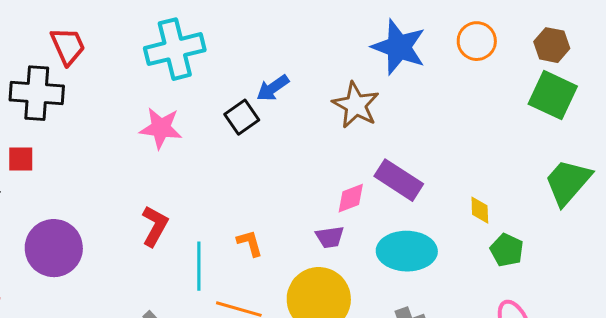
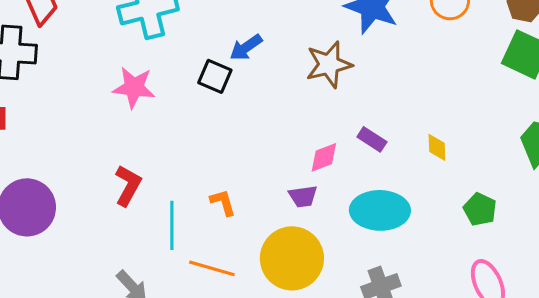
brown star: (356, 105) -> (329, 64), turned 30
black square: (242, 117) -> (215, 76), turned -32
purple rectangle: (399, 180) -> (372, 139), size x0.6
yellow diamond: (480, 210) -> (437, 147), moved

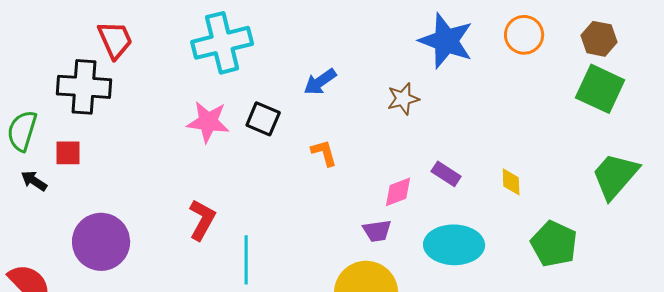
brown star: (329, 64) -> (403, 99), size x0.7
black square: (215, 76) -> (263, 119), moved
orange L-shape: (223, 202) -> (324, 153), moved
green pentagon: (480, 209) -> (554, 244), size x1.4

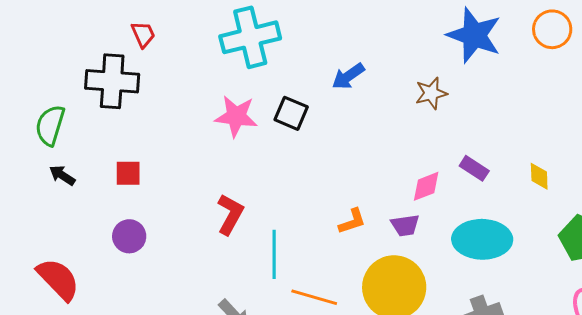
red trapezoid: (115, 40) -> (143, 34), size x0.7
red square: (68, 153) -> (128, 173), moved
orange L-shape: (324, 153) -> (352, 221), moved, turned 88
purple circle: (101, 242) -> (129, 236), size x0.6

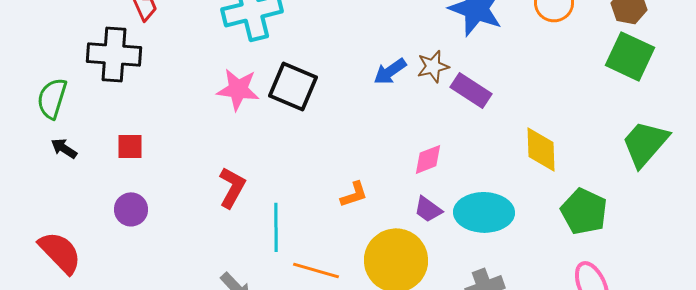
blue arrow: (348, 76) -> (390, 71), moved
black square: (291, 113) -> (293, 86), size x1.4
purple rectangle: (474, 168) -> (471, 90), moved, size x1.4
yellow diamond: (539, 176) -> (541, 149), size x1.6
purple trapezoid: (405, 225) -> (428, 209), moved, turned 44

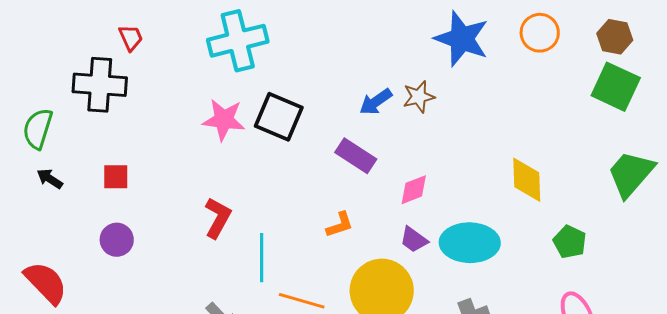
purple rectangle: (471, 90) -> (356, 156), moved
green pentagon: (584, 211) -> (570, 242), size x0.7

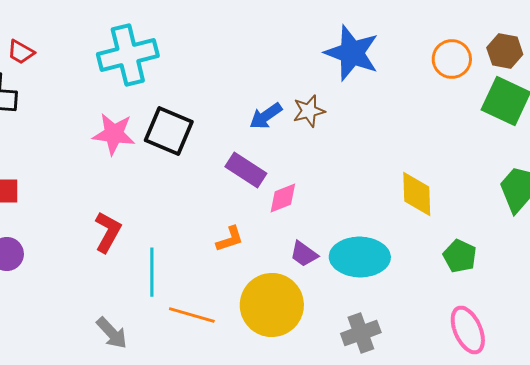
orange circle: (540, 33) -> (452, 59), moved
red trapezoid: (131, 38) -> (21, 52), turned 144
pink diamond: (414, 190) -> (283, 198), moved

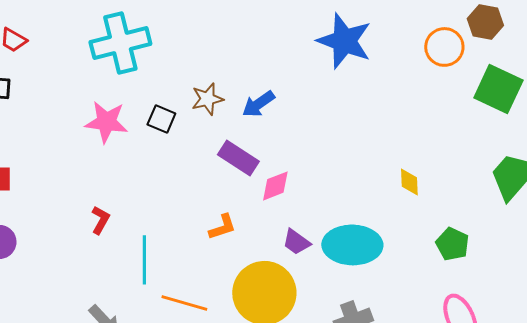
brown hexagon: (505, 51) -> (485, 22), moved
brown star: (309, 111) -> (207, 99), moved
black square: (169, 131) -> (161, 119), size x0.6
yellow diamond: (417, 194) -> (409, 182), size x0.6
red L-shape: (108, 232) -> (100, 220), size x0.7

